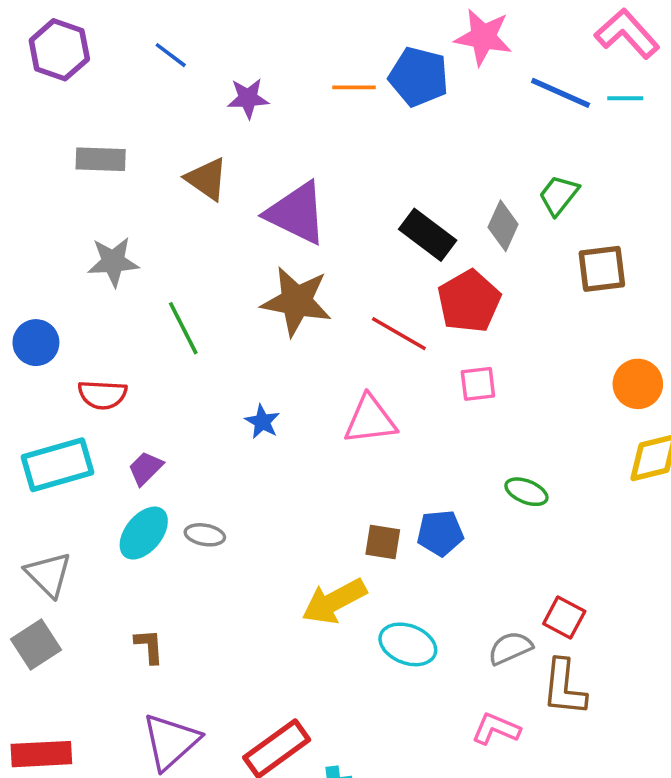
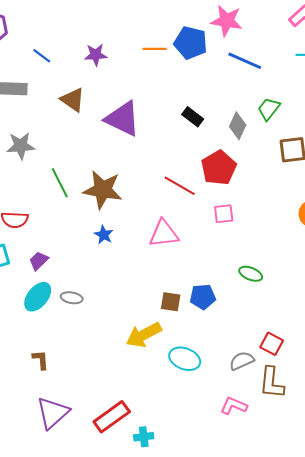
blue line: (171, 55) -> (42, 56), moved
blue line: (561, 93) -> (245, 61), moved
black rectangle: (428, 235) -> (193, 117), moved, size x0.7
brown star: (296, 301) -> (103, 190), moved

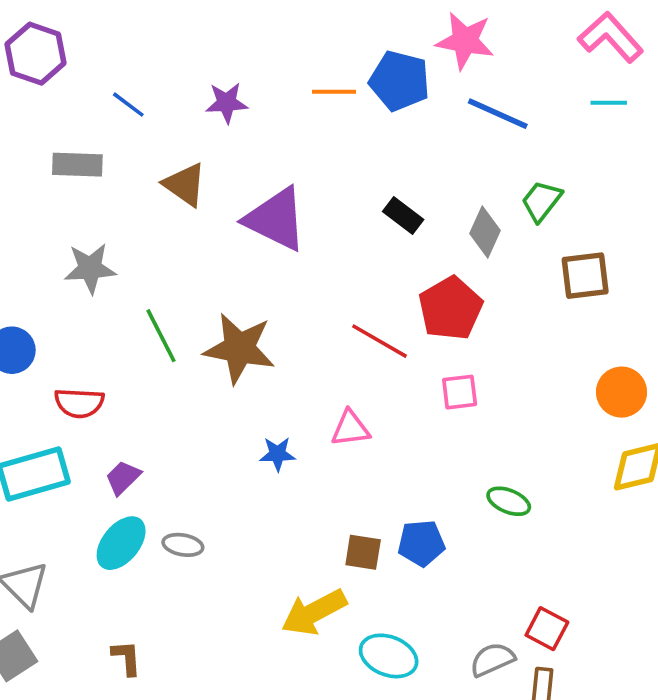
pink triangle: (164, 234) -> (350, 428), size x0.7
blue star: (104, 235) -> (278, 454), moved, turned -30

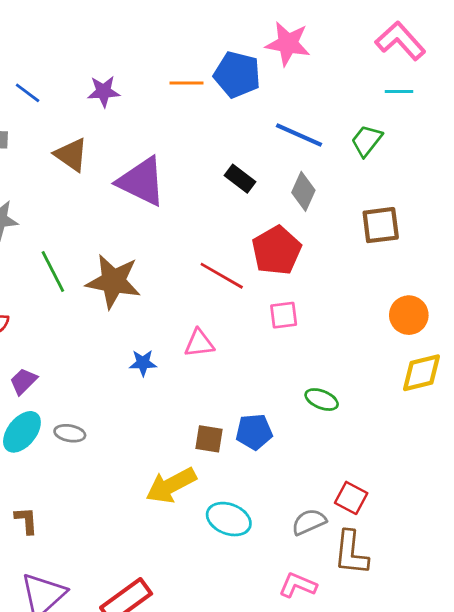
blue line: (498, 114) -> (299, 135), moved
green trapezoid: (541, 201) -> (367, 141), moved

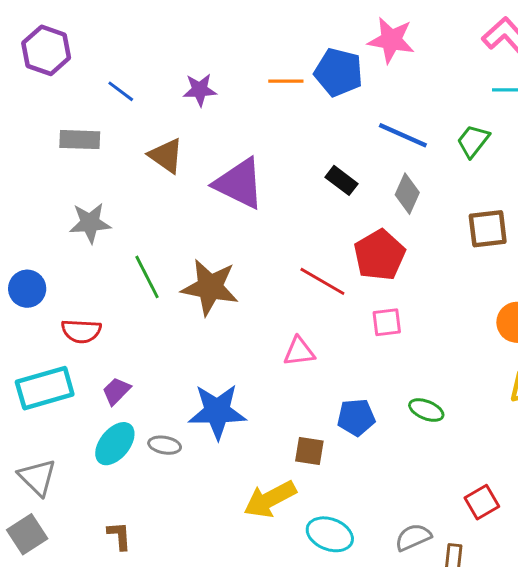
blue star: (143, 363) -> (217, 411), moved, size x2.0
blue pentagon: (254, 432) -> (356, 417), moved
red square: (351, 498) -> (482, 502), moved, turned 32

